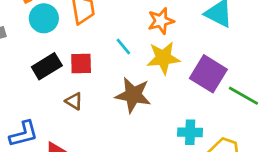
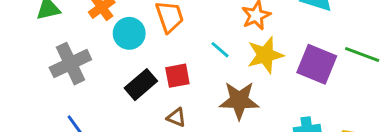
green line: (243, 96) -> (362, 54), moved

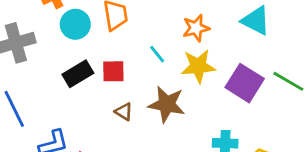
brown triangle: (176, 117) -> (124, 112), moved

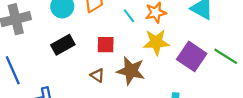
cyan line: (157, 54) -> (129, 16), moved
red square: (113, 71) -> (106, 45), moved

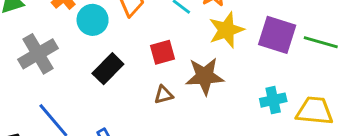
green line: (226, 56) -> (321, 42), moved
brown triangle: (97, 75) -> (164, 95), turned -32

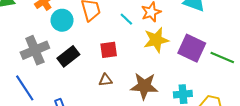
gray cross: (38, 54) -> (35, 50), moved
brown star: (205, 76) -> (144, 86), moved

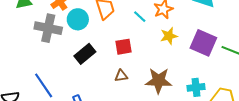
yellow star: (156, 40) -> (169, 36), size x0.7
gray cross: (35, 50) -> (48, 28), moved, turned 36

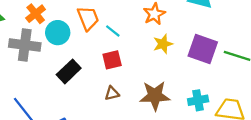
cyan line: (140, 17) -> (113, 31), moved

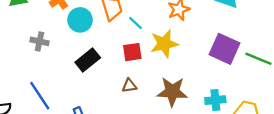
yellow star: (163, 44) -> (164, 44), moved, size x1.4
gray cross: (25, 45) -> (40, 41), moved, size x0.6

